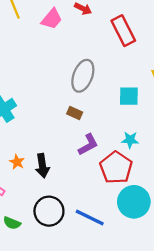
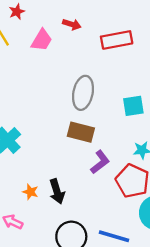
red rectangle: (123, 31) -> (117, 40), turned -64
brown rectangle: (75, 113) -> (81, 132), size x1.6

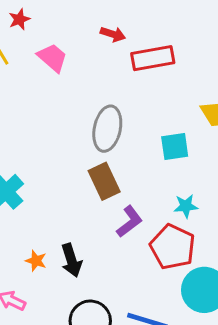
red arrow: (72, 24) -> (113, 34), moved
pink trapezoid: (42, 40) -> (52, 58), turned -80
brown rectangle: (81, 132) -> (104, 181), turned 50

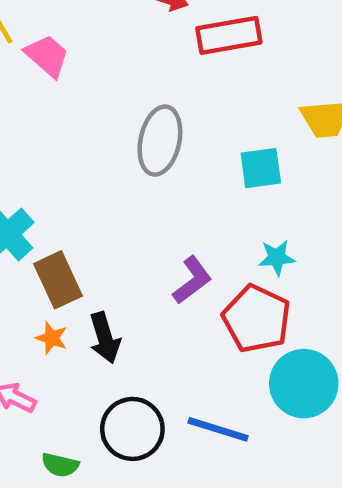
pink trapezoid: (52, 58) -> (47, 56), moved
brown rectangle: (104, 181) -> (58, 280), moved

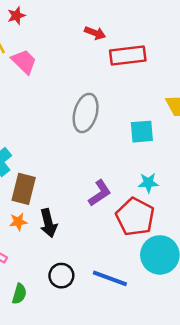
brown rectangle: (58, 280) -> (24, 189), turned 36
orange star: (52, 338) -> (18, 222), turned -30
black circle: (132, 429) -> (61, 276), size x0.7
green semicircle: (60, 465) -> (19, 294), turned -90

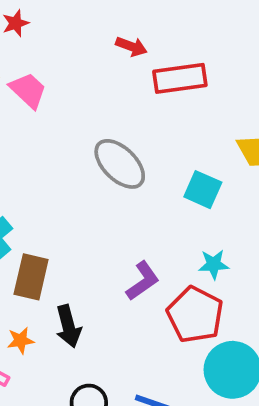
gray ellipse: (86, 113) -> (120, 164), turned -60
cyan square: (142, 132) -> (203, 190), turned 30
orange star: (18, 222) -> (21, 340), moved

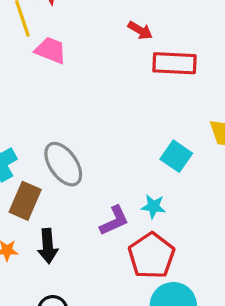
pink trapezoid: (28, 90) -> (51, 50), turned -32
gray ellipse: (120, 164) -> (63, 164), moved
cyan star: (214, 264) -> (153, 207), moved

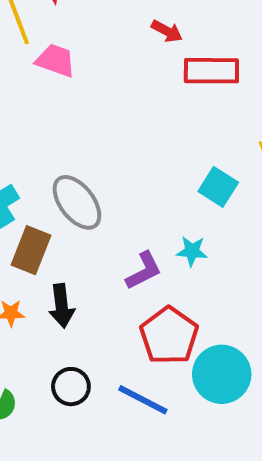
red pentagon: (151, 256) -> (169, 336), moved

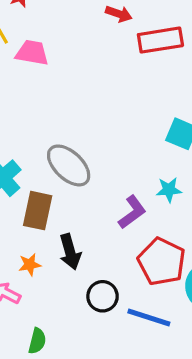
black circle: (71, 387) -> (103, 296), moved

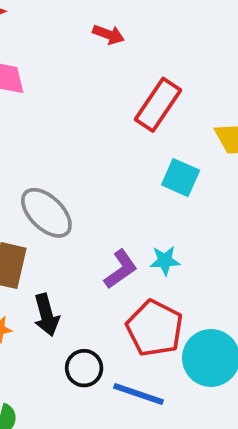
red rectangle: (160, 40) -> (158, 105), moved, turned -48
cyan star: (169, 190) -> (165, 261), moved

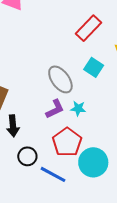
gray ellipse: (46, 213) -> (60, 79), moved

